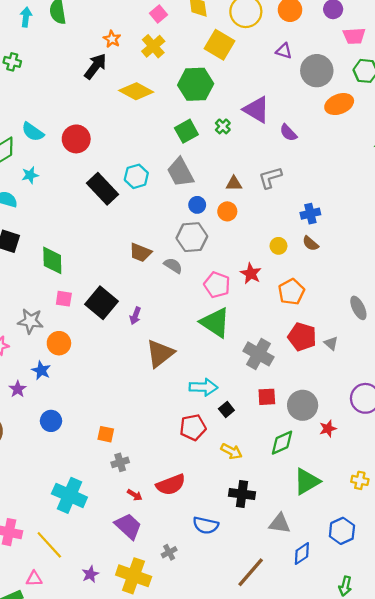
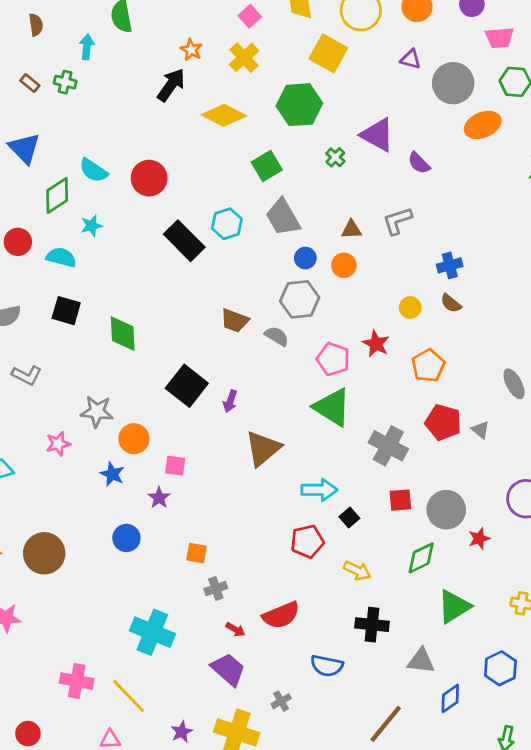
cyan arrow: (26, 17) -> (87, 47), moved
green square: (186, 131) -> (267, 166), moved
pink square: (64, 299) -> (175, 466), moved
purple star: (18, 389) -> (159, 498), moved

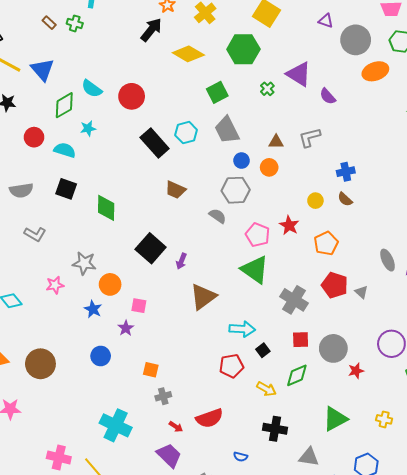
brown trapezoid: (235, 321) -> (175, 190), moved
green diamond: (421, 558) -> (297, 375), moved
blue semicircle: (327, 666) -> (241, 457), size x0.6

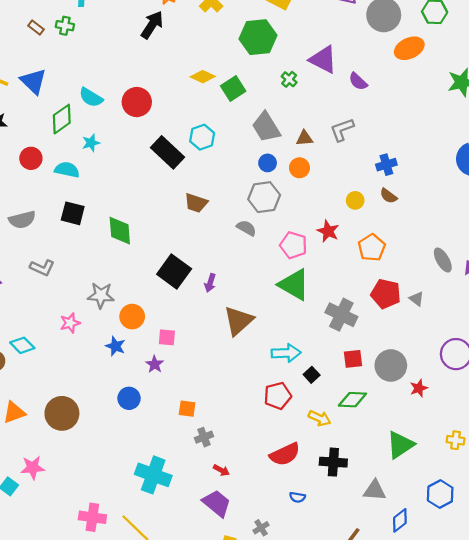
yellow diamond: (188, 54) -> (203, 77), moved, size x0.7
gray trapezoid: (227, 130) -> (266, 127), moved
green diamond: (297, 375) -> (352, 400), turned 30
red semicircle: (209, 418) -> (285, 454), moved

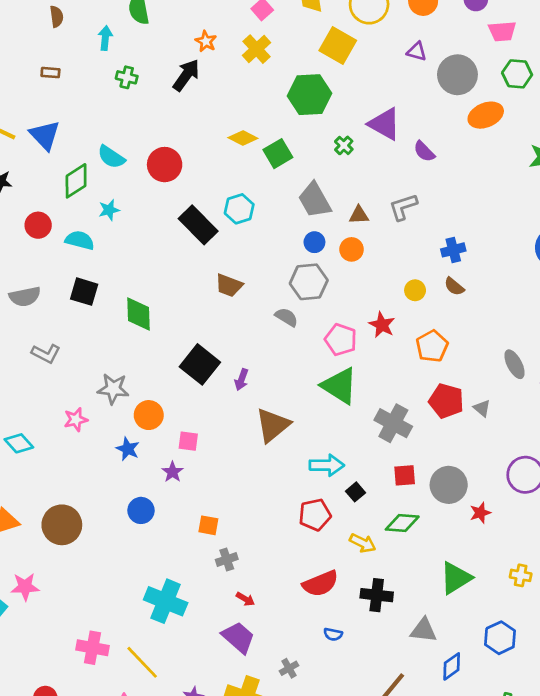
green cross: (65, 26) -> (127, 77), moved
brown rectangle: (36, 28) -> (50, 73), turned -35

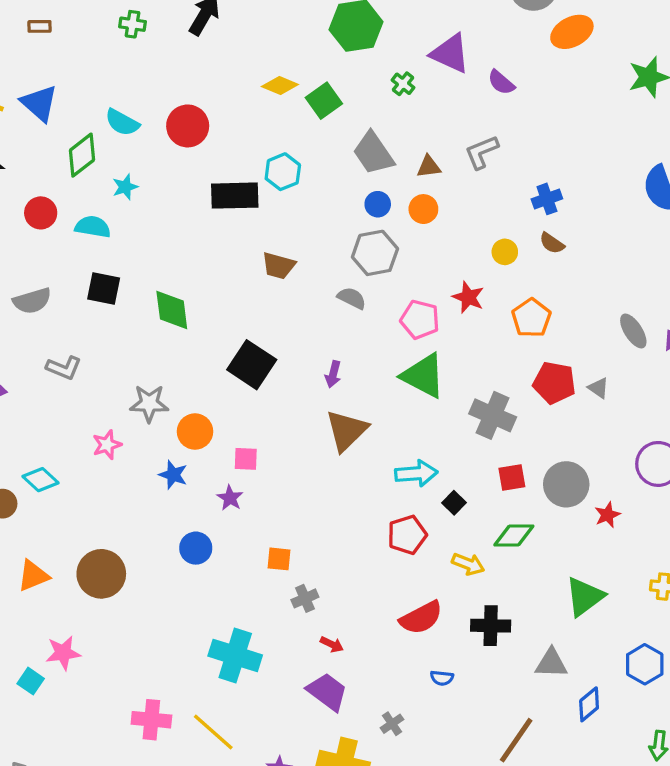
black rectangle: (198, 225) -> (235, 196), turned -42
purple arrow: (241, 380) -> (333, 374), moved

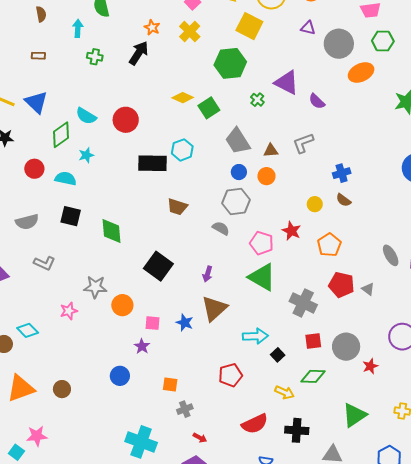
blue star: (173, 475) -> (185, 323), moved
red pentagon: (407, 535) -> (230, 375), moved
brown circle: (101, 574) -> (62, 389), size x0.6
orange triangle: (33, 576) -> (21, 388), size x1.4

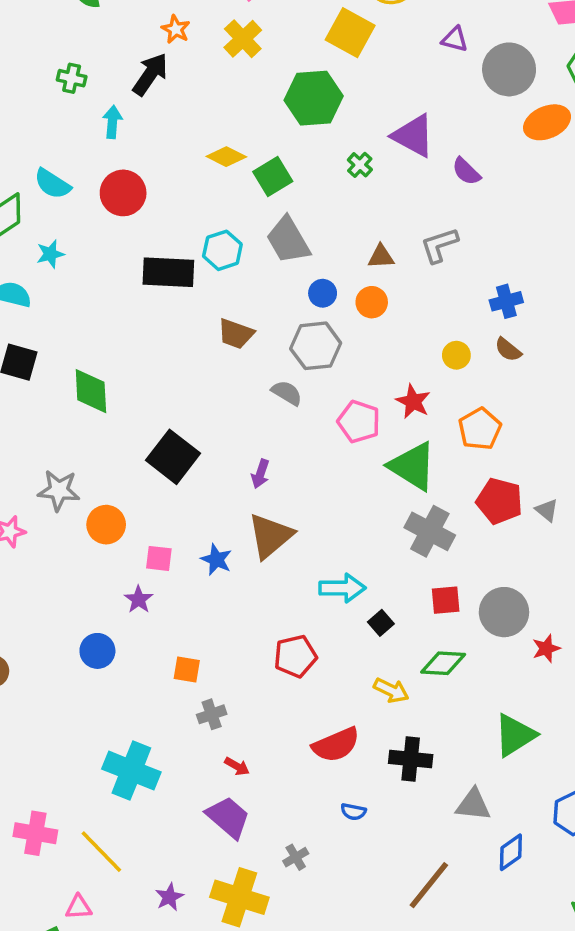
cyan arrow: (78, 28) -> (112, 122), moved
gray trapezoid: (238, 141) -> (288, 240), moved
brown trapezoid: (177, 207) -> (236, 334), moved
green triangle: (262, 277) -> (412, 466), moved

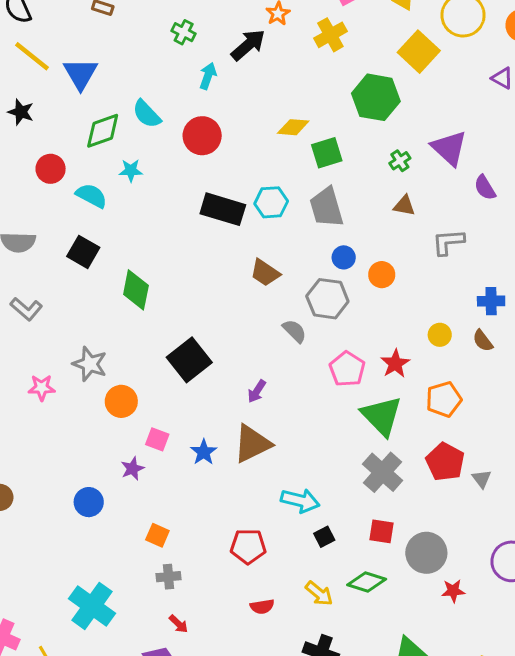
yellow diamond: (226, 157) -> (293, 127), turned -36
brown triangle: (381, 257) -> (404, 206), moved
red semicircle: (336, 745) -> (262, 606), moved, size x0.6

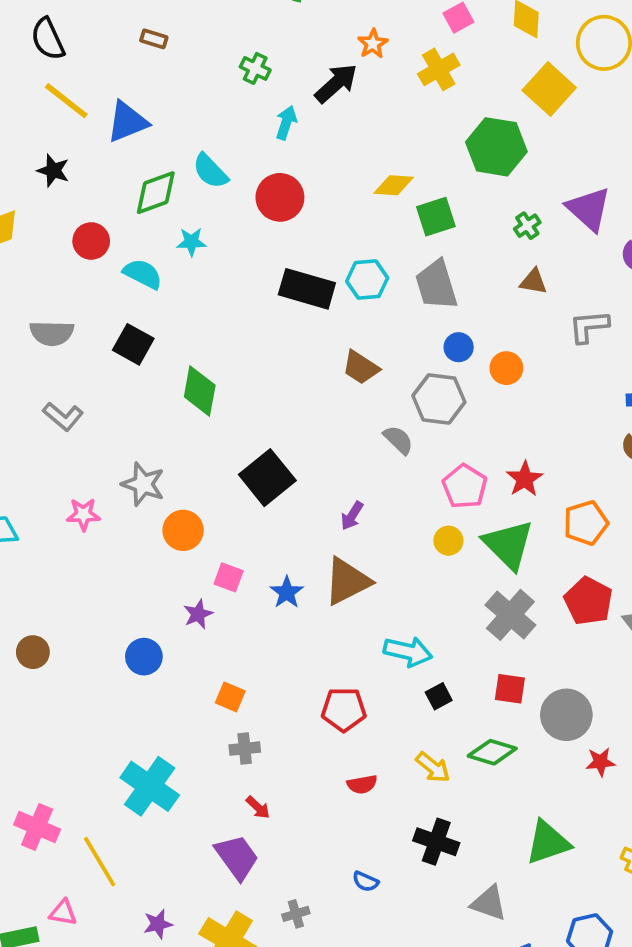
blue triangle: (81, 74) -> (127, 122), turned 39
yellow circle: (440, 335) -> (448, 541), moved

